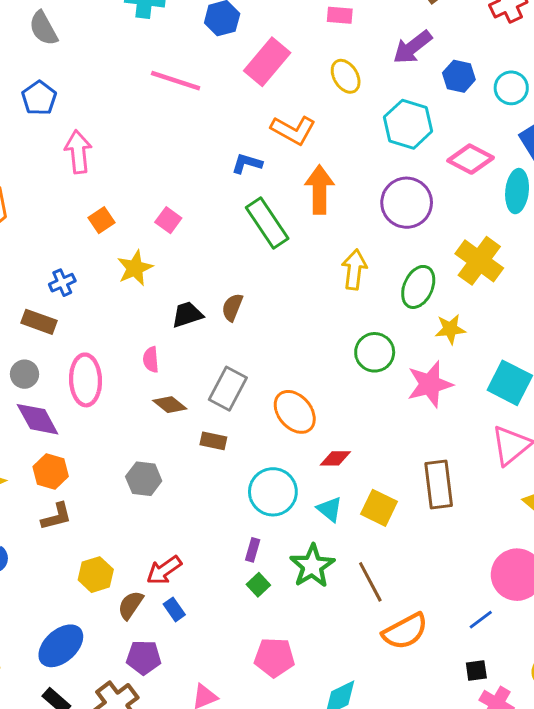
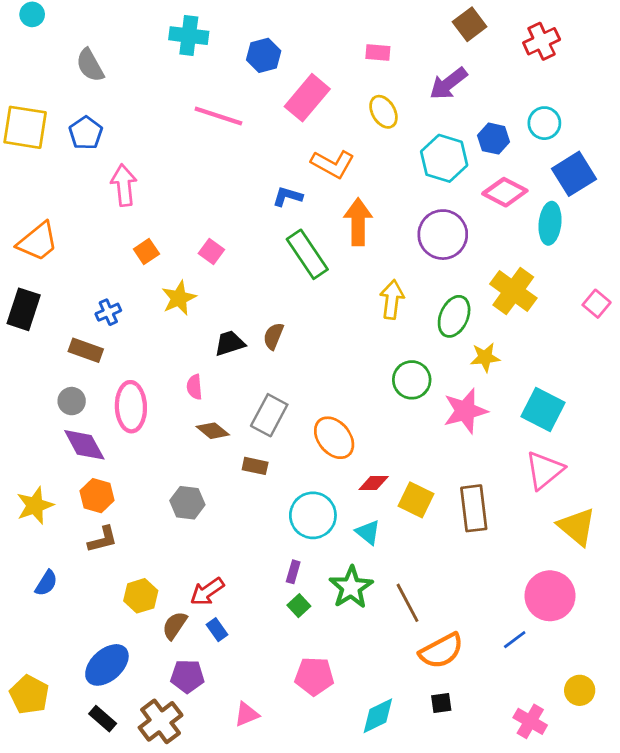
blue hexagon: (459, 76) -> (494, 139), moved
yellow square: (379, 508) -> (416, 500), moved
black square: (476, 671) -> (441, 703), moved

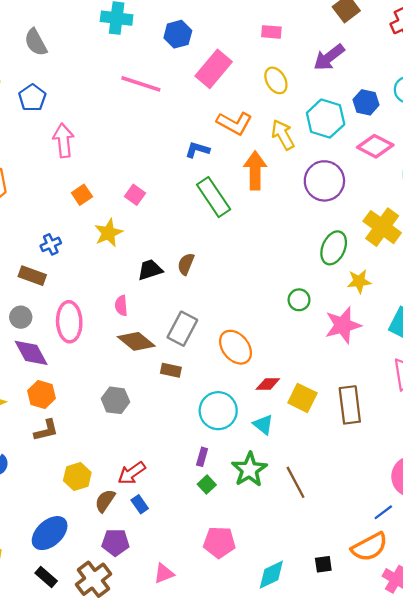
yellow arrow: (392, 299) -> (283, 135), moved, turned -36
green circle: (412, 380) -> (299, 300), size x0.7
brown diamond: (213, 431) -> (136, 341), size x1.4
orange semicircle: (441, 651) -> (369, 547), moved

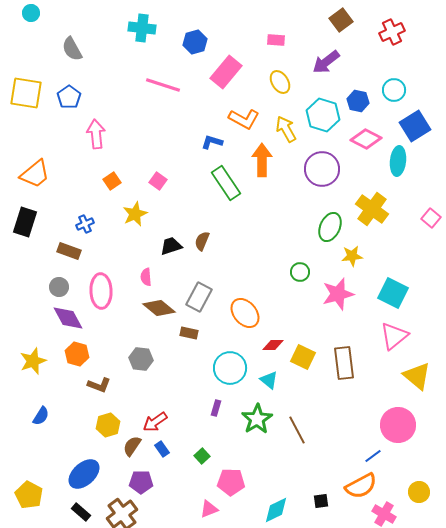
brown L-shape: (46, 430) -> (99, 385), moved, turned 35
green square: (207, 485) -> (202, 456), moved
pink triangle: (164, 573) -> (209, 509), moved

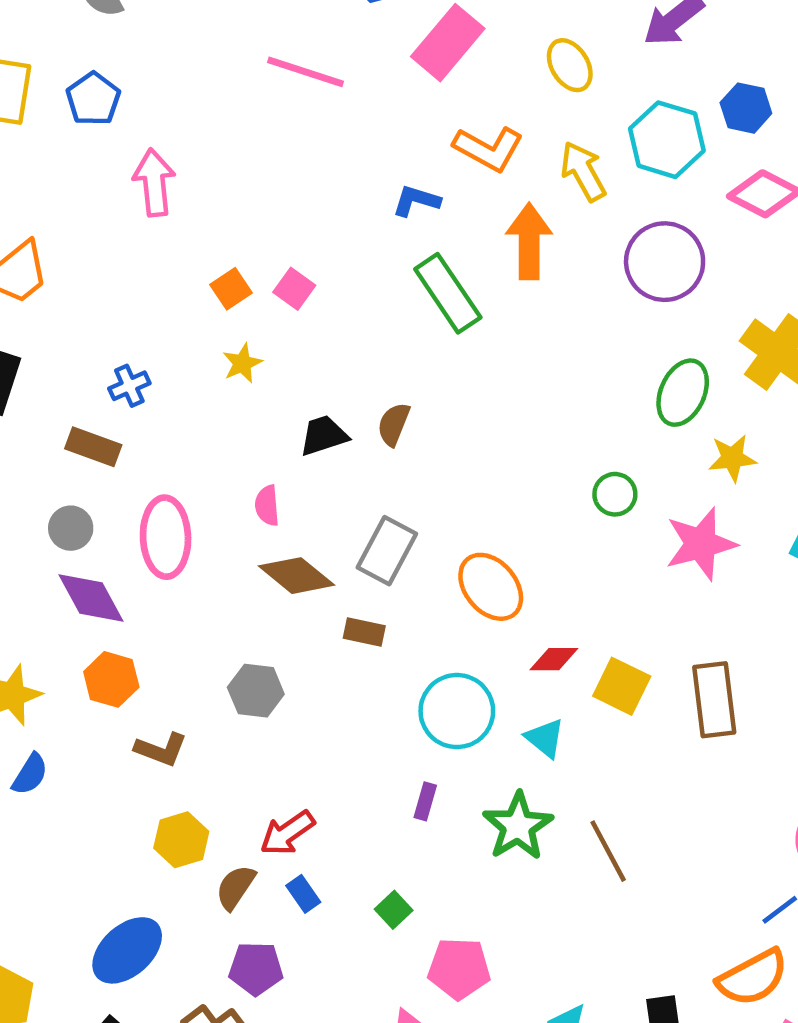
orange square: (112, 181) -> (231, 289), moved
yellow star: (135, 214) -> (242, 363), size x0.7
blue semicircle: (41, 416) -> (30, 774), moved

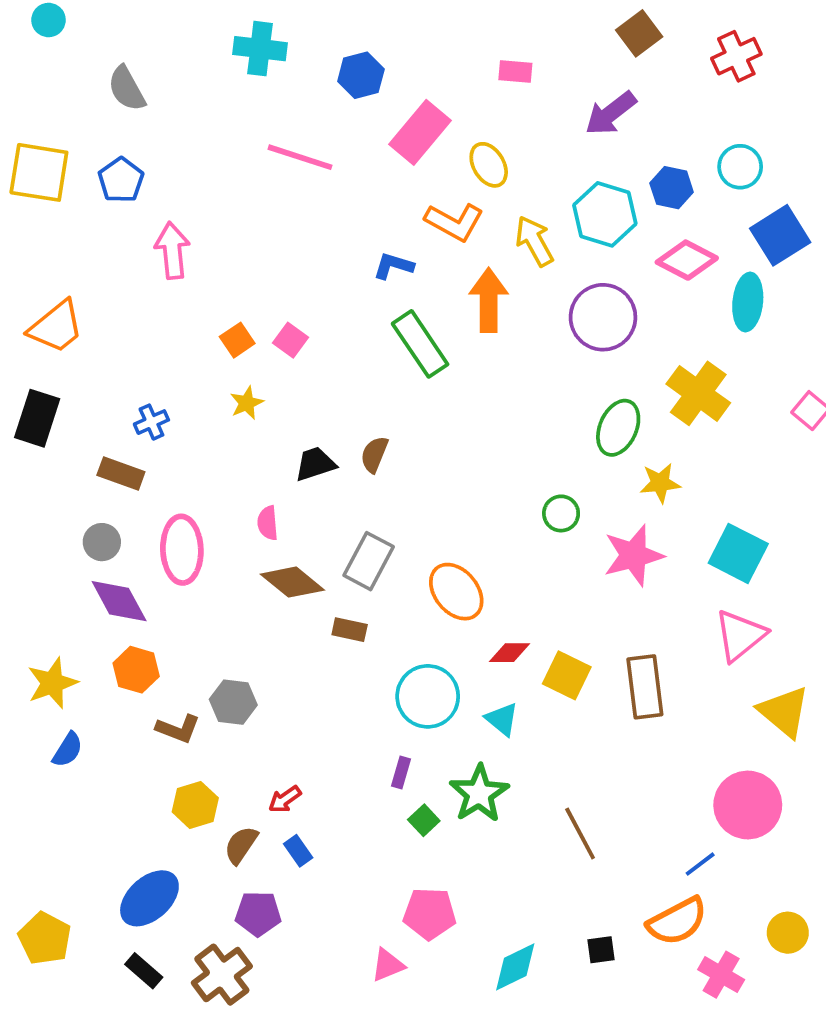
yellow ellipse: (570, 65) -> (489, 165), moved
gray hexagon: (256, 691) -> (233, 702), moved
red arrow: (287, 833) -> (285, 799), size x0.7
brown line: (608, 851) -> (580, 834), moved
green square: (394, 910) -> (424, 820), moved

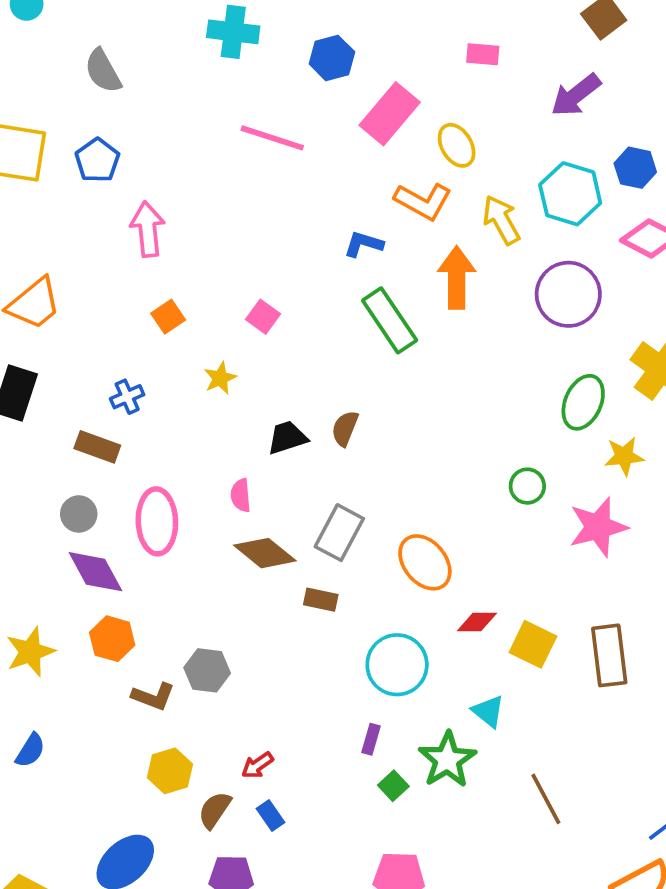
orange square: (237, 340) -> (168, 317), moved
cyan triangle: (502, 719) -> (488, 711), moved
blue semicircle: (68, 750) -> (30, 750), moved

